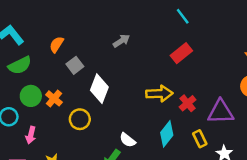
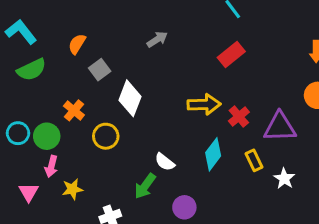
green circle: (31, 96) -> (47, 136), moved
pink arrow: (31, 135) -> (51, 166), moved

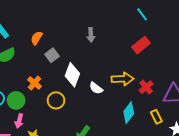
gray arrow: (157, 39) -> (91, 35), turned 120
white semicircle: (165, 162) -> (96, 88), moved

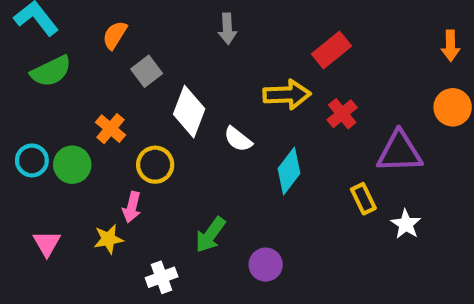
yellow arrow: (123, 79) -> (287, 95), moved
red cross: (146, 87) -> (342, 114), moved
cyan diamond: (129, 113) -> (289, 171), moved
pink arrow: (19, 121) -> (132, 207), moved

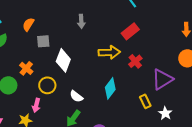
gray square: (147, 71) -> (43, 41), turned 32
white semicircle: (238, 139) -> (76, 96), moved
purple triangle: (399, 152) -> (162, 79), turned -30

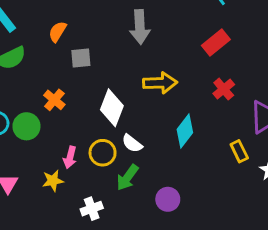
gray arrow: (81, 21) -> (140, 27), size x1.5
yellow arrow: (109, 52) -> (160, 83), moved
white diamond: (63, 60) -> (112, 108), moved
yellow circle: (47, 85) -> (103, 153), moved

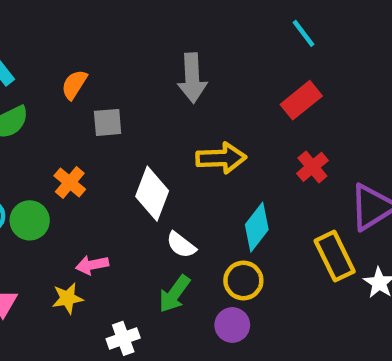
yellow rectangle: (239, 151) -> (335, 256), size x1.5
yellow circle: (103, 153) -> (243, 281), moved
pink arrow: (70, 157) -> (92, 265), turned 65

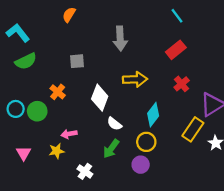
orange semicircle: (74, 85) -> (69, 15), moved
yellow rectangle: (335, 256) -> (193, 129), turned 60
white cross: (123, 338) -> (85, 171), turned -35

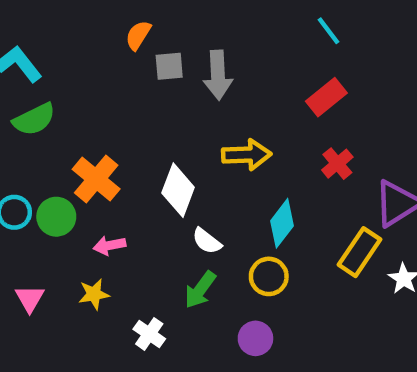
orange semicircle: (69, 15) -> (138, 35), moved
gray square: (77, 61) -> (169, 66), moved
orange cross: (58, 92) -> (96, 179), size x1.5
pink arrow: (69, 134) -> (109, 245), moved
purple circle: (141, 165) -> (255, 338), moved

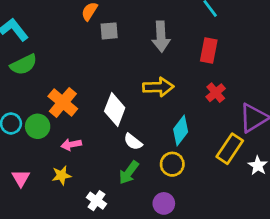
gray arrow: (218, 75) -> (161, 37), moved
red rectangle: (326, 97) -> (209, 51), turned -40

